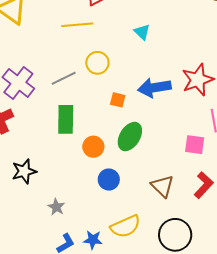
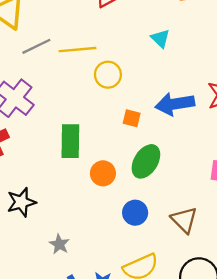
yellow line: (77, 25) -> (77, 50), moved
gray line: (64, 78) -> (36, 46), moved
blue circle: (109, 180) -> (135, 213), moved

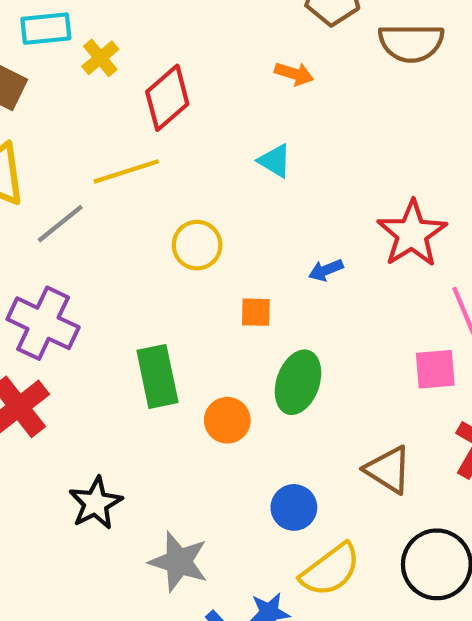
yellow line: (77, 50) -> (126, 171), moved
blue arrow: (175, 104) -> (326, 270), size x0.5
blue circle: (135, 213) -> (294, 507), moved
gray star: (59, 244) -> (179, 562), size x1.6

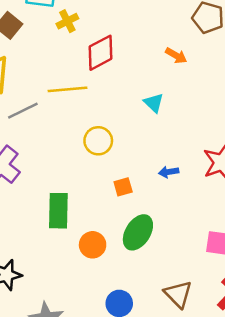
orange square: (256, 312) -> (123, 187), turned -30

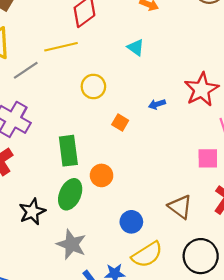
orange square: (123, 187) -> (120, 122), turned -35
green ellipse: (138, 232) -> (70, 194), moved

